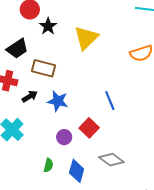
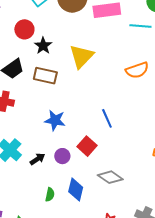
brown rectangle: (43, 68) -> (45, 76), moved
black arrow: (30, 96) -> (37, 159), moved
green semicircle: (48, 165) -> (50, 195), moved

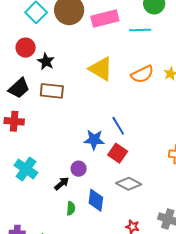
yellow triangle: (82, 56) -> (101, 69), moved, turned -36
blue star: (55, 120) -> (94, 140), moved
red square: (87, 146) -> (118, 153), moved
black arrow: (37, 159) -> (62, 183), moved

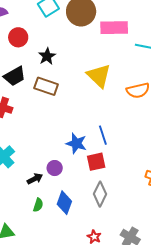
red circle: (26, 48) -> (18, 37), moved
red square: (118, 153) -> (96, 162), turned 30
gray diamond: (129, 184) -> (100, 194), turned 75

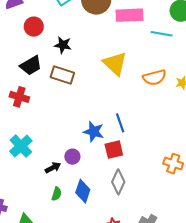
black star: (47, 56) -> (63, 45), turned -30

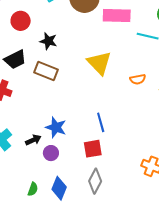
orange semicircle: (154, 77) -> (138, 79), size x0.7
blue star: (94, 132) -> (56, 127), moved
black arrow: (53, 168) -> (33, 140), moved

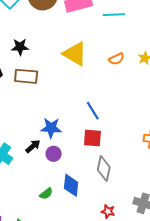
red square: (93, 149) -> (92, 138), turned 30
green semicircle: (33, 189) -> (46, 194), turned 48

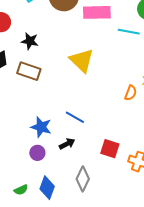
orange semicircle: (116, 59) -> (131, 93), moved, turned -56
blue line: (93, 111) -> (75, 117), moved, turned -42
red square: (92, 138) -> (110, 149), moved
black arrow: (33, 146) -> (67, 144), moved

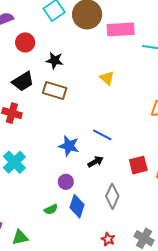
yellow triangle: (82, 61) -> (107, 78), size x0.6
red square: (110, 149) -> (138, 165), turned -30
purple circle: (37, 153) -> (66, 182), moved

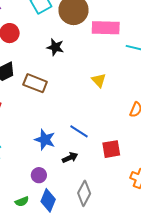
black star: (55, 60) -> (55, 47), moved
yellow triangle: (107, 78) -> (99, 80), moved
red square: (138, 165) -> (111, 149), moved

